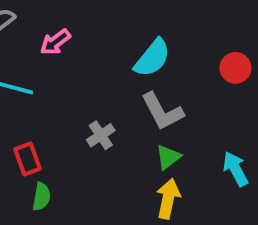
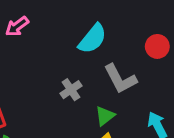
gray L-shape: (162, 111) -> (120, 79), moved
gray cross: (101, 135) -> (71, 90), moved

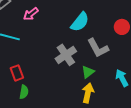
gray cross: (71, 90) -> (66, 55), size x1.5

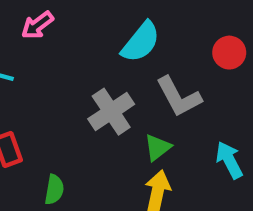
green semicircle: (24, 92) -> (54, 190), moved

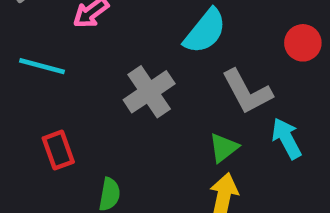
gray cross: (111, 112) -> (149, 92), moved
cyan arrow: (229, 160) -> (287, 138), moved

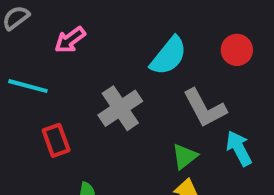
red circle: (303, 43) -> (237, 50), moved
red rectangle: (58, 150) -> (56, 140), moved

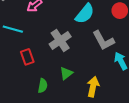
green triangle: (185, 156) -> (66, 73), moved

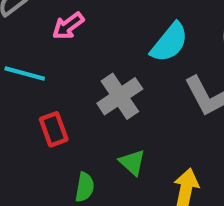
green triangle: (66, 73) -> (132, 162), turned -40

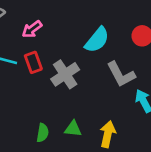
red rectangle: (54, 129) -> (33, 62), moved
green triangle: (132, 162) -> (73, 129), moved, turned -36

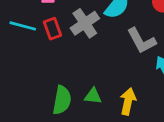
gray cross: (65, 74) -> (85, 23), moved
green semicircle: (43, 133) -> (62, 100), size x1.5

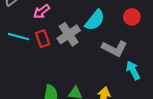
gray L-shape: (141, 41) -> (114, 48), turned -35

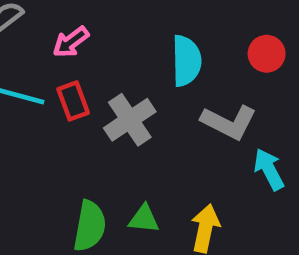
cyan semicircle: (95, 20) -> (186, 61), turned -40
gray cross: (69, 34) -> (130, 120), moved

